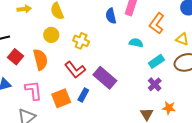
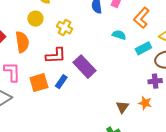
cyan rectangle: (156, 61) -> (143, 48), moved
red L-shape: (75, 70) -> (56, 56), turned -60
purple cross: (155, 84) -> (155, 81), moved, turned 32

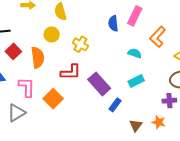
cyan rectangle: (143, 48) -> (136, 81), moved
blue rectangle: (61, 82) -> (115, 105), moved
orange square: (39, 83) -> (53, 99), turned -30

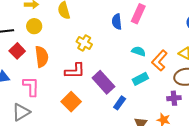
yellow circle: (52, 34) -> (34, 26), moved
orange L-shape: (158, 37) -> (159, 61), moved
orange square: (53, 99) -> (71, 102), moved

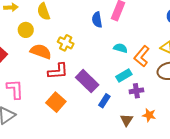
yellow circle: (34, 26) -> (26, 30), moved
orange semicircle: (42, 57) -> (41, 51), moved, turned -60
purple cross: (174, 98) -> (136, 91), moved

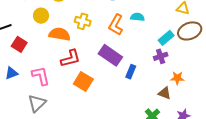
orange L-shape: (142, 56) -> (116, 25), moved
red L-shape: (58, 71) -> (70, 58), moved
cyan rectangle: (124, 76) -> (166, 38), moved
brown triangle: (127, 120) -> (164, 93), moved, turned -32

